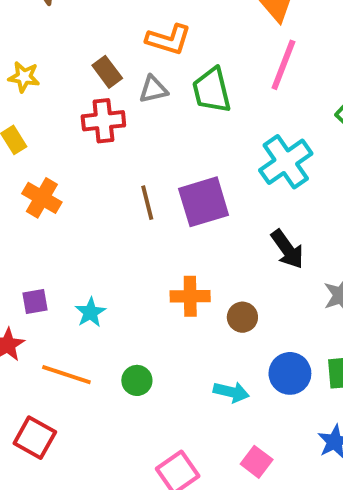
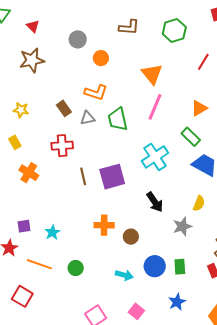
red cross: (103, 121) -> (62, 146), moved

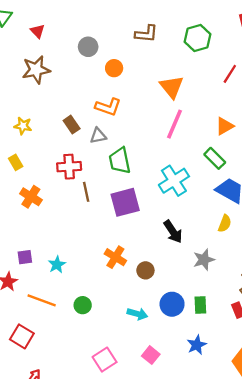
green trapezoid: (118, 119) -> (120, 161), moved
brown line: (83, 176) -> (86, 192), moved
yellow semicircle: (199, 203) -> (225, 223), moved
orange cross: (104, 225) -> (115, 257), turned 30

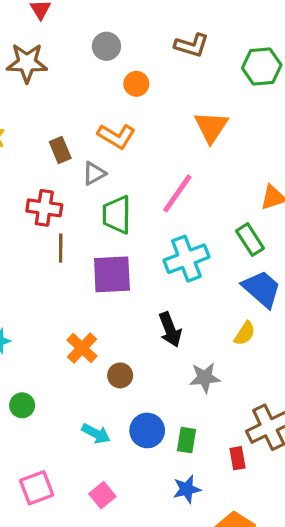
pink line: (175, 124) -> (177, 193), moved
gray triangle: (98, 136) -> (94, 173), turned -30
blue star: (197, 345) -> (187, 489), moved

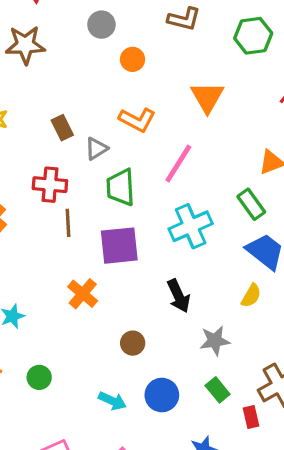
orange L-shape: (116, 136) -> (137, 120), moved
orange cross: (82, 348) -> (83, 294), moved
green rectangle: (186, 440) -> (218, 390), moved, turned -45

